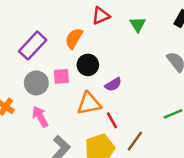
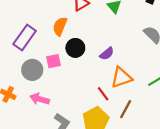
purple semicircle: (113, 84) -> (107, 54), moved
orange triangle: (89, 103) -> (121, 78), moved
pink arrow: (40, 117) -> (40, 99), turned -36

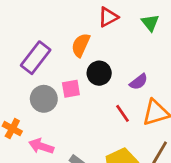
red line: (103, 94) -> (122, 113), moved
pink arrow: (40, 99) -> (41, 146), moved

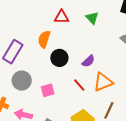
red triangle: (108, 17) -> (62, 17), turned 35
pink square: (71, 89) -> (48, 90), moved

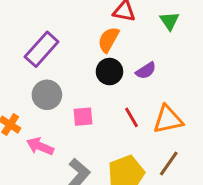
orange semicircle: (44, 39) -> (108, 40), moved
purple semicircle: (88, 61) -> (146, 71), moved

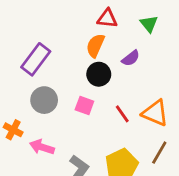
purple semicircle: (146, 71) -> (131, 58), moved
pink square: (83, 117) -> (84, 106), moved, turned 30
orange triangle: (168, 119) -> (155, 113), turned 40

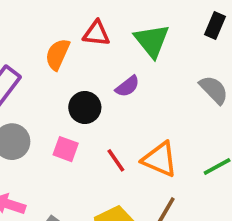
green triangle: (149, 24) -> (152, 41), size x1.5
orange semicircle: (95, 46) -> (57, 54), moved

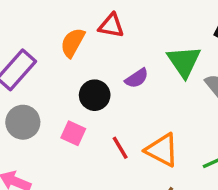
green triangle: (152, 41) -> (184, 61), moved

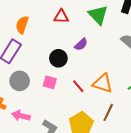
orange semicircle: (73, 43) -> (22, 25), moved
green triangle: (184, 61) -> (98, 15), moved

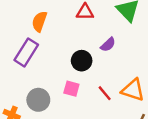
gray circle: (20, 81) -> (38, 100), moved

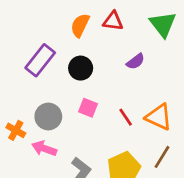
orange semicircle: (39, 21) -> (80, 25), moved
black circle: (82, 61) -> (81, 68), moved

